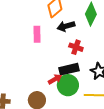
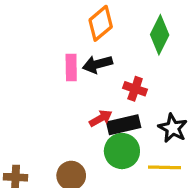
black arrow: (66, 26) -> (97, 64), moved
red arrow: (55, 79) -> (101, 118), moved

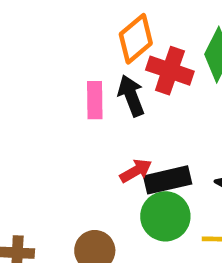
black arrow: (97, 64) -> (131, 96), turned 84
red cross: (135, 89) -> (170, 71), moved, size x1.4

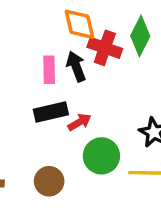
orange diamond: (136, 39) -> (79, 24), turned -63
black rectangle: (168, 180) -> (51, 112), moved

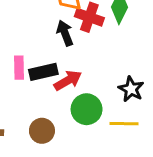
pink rectangle: (49, 70) -> (19, 68), moved
red arrow: (79, 122) -> (68, 80), size x1.4

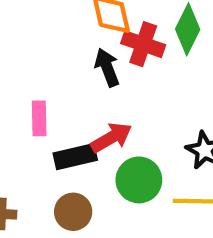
black rectangle: (43, 72) -> (75, 157), moved

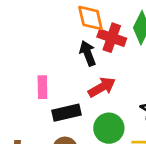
red arrow: (111, 138) -> (102, 87), moved

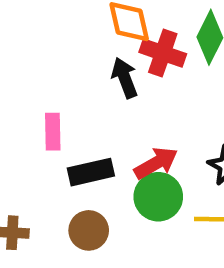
red arrow: (102, 87) -> (156, 163), moved

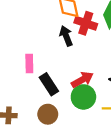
black rectangle: (91, 172) -> (49, 84), turned 70

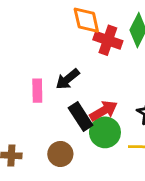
black arrow: (66, 36) -> (68, 79), moved, turned -108
black rectangle: (49, 84) -> (81, 117), moved

